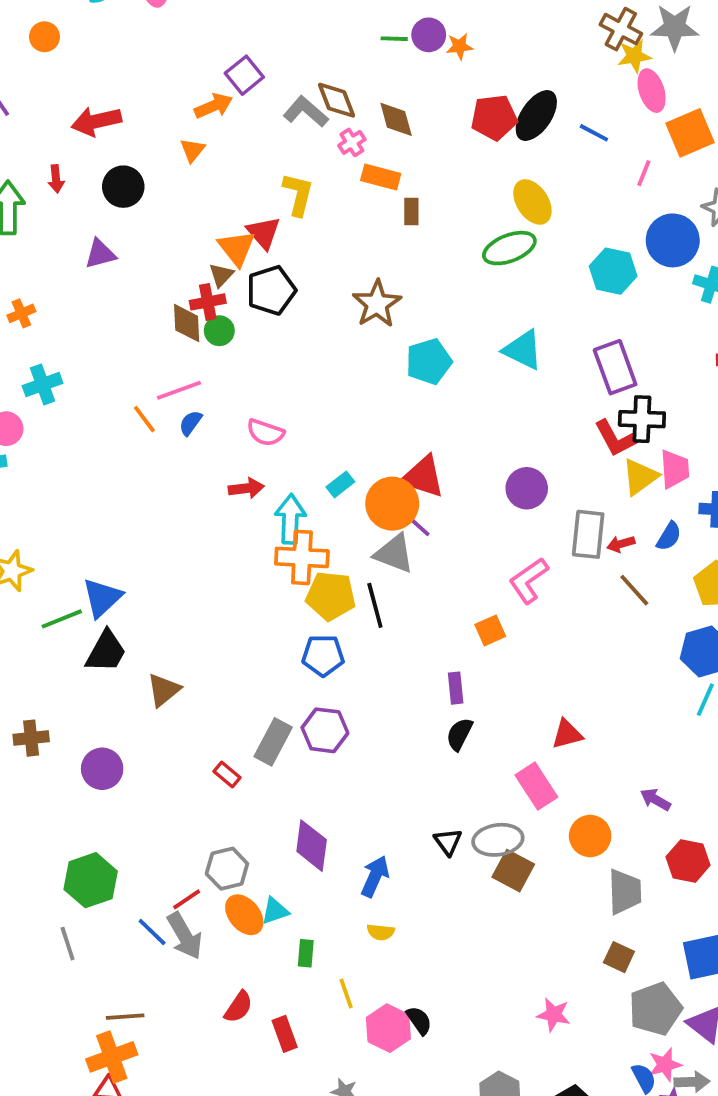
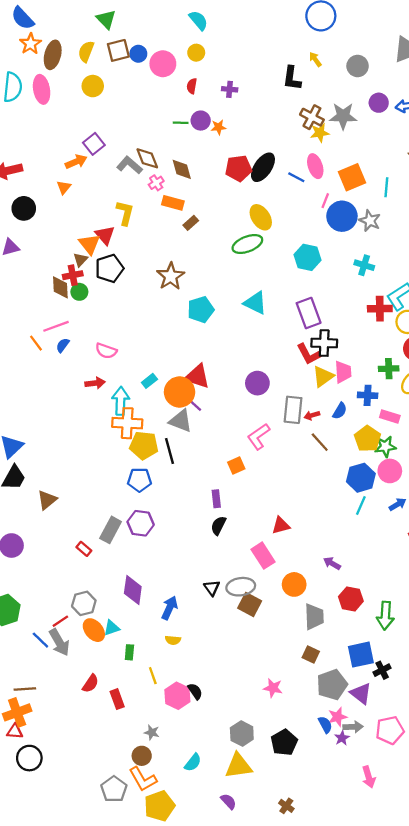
pink ellipse: (652, 91) -> (315, 166), moved
brown rectangle: (411, 212) -> (191, 223), turned 48
blue circle: (673, 240) -> (342, 216), moved

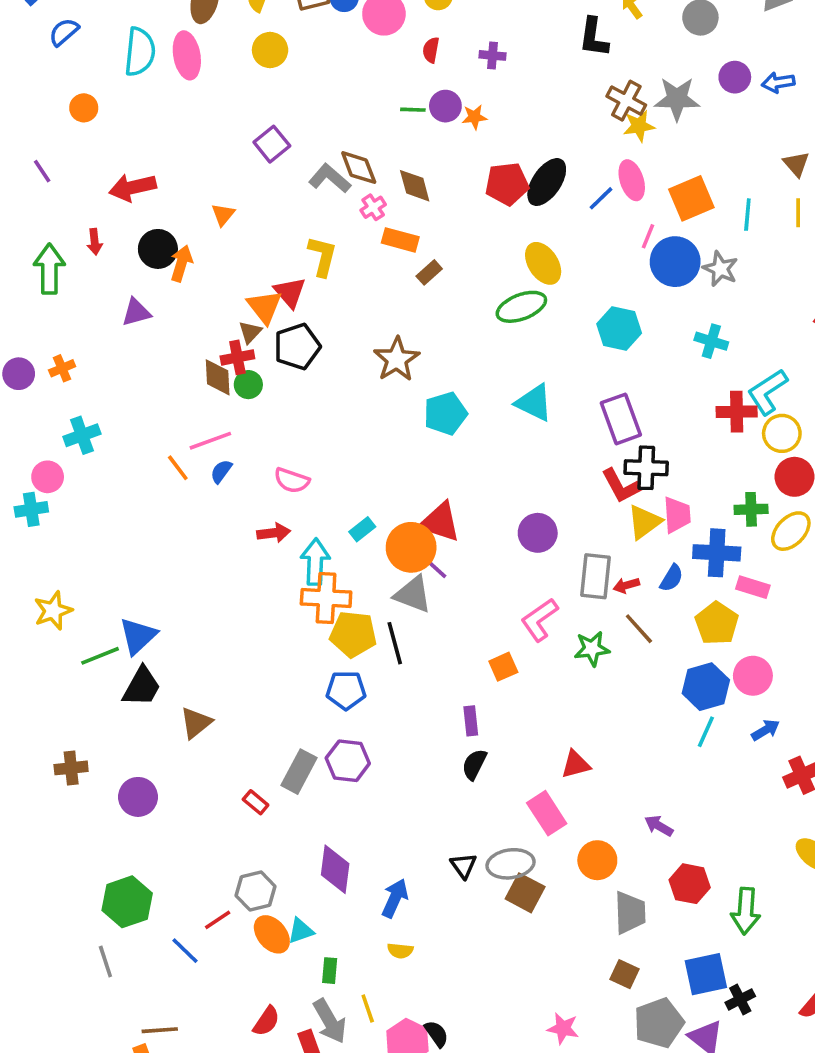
orange arrow: (76, 162) -> (181, 263), moved, turned -50
blue line: (296, 177) -> (601, 198), turned -72
blue cross: (368, 395) -> (717, 553), size x1.4
green star: (385, 447) -> (592, 649), moved
gray arrow: (59, 642) -> (330, 1021), moved

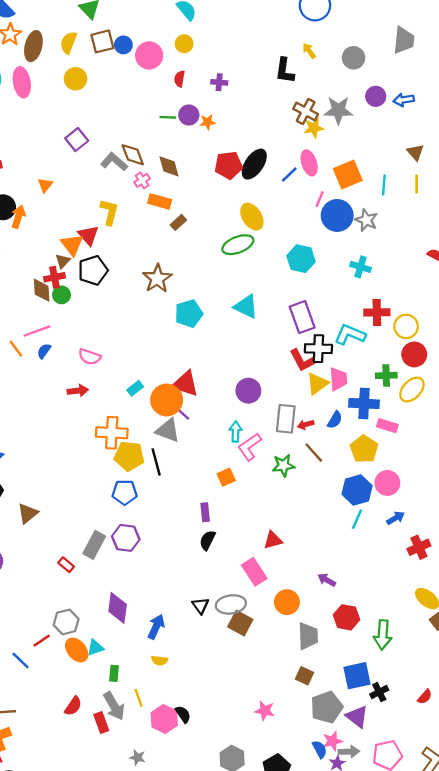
cyan L-shape: (767, 392) -> (350, 335), moved, turned 56
cyan arrow: (315, 562) -> (236, 432), moved, size x0.7

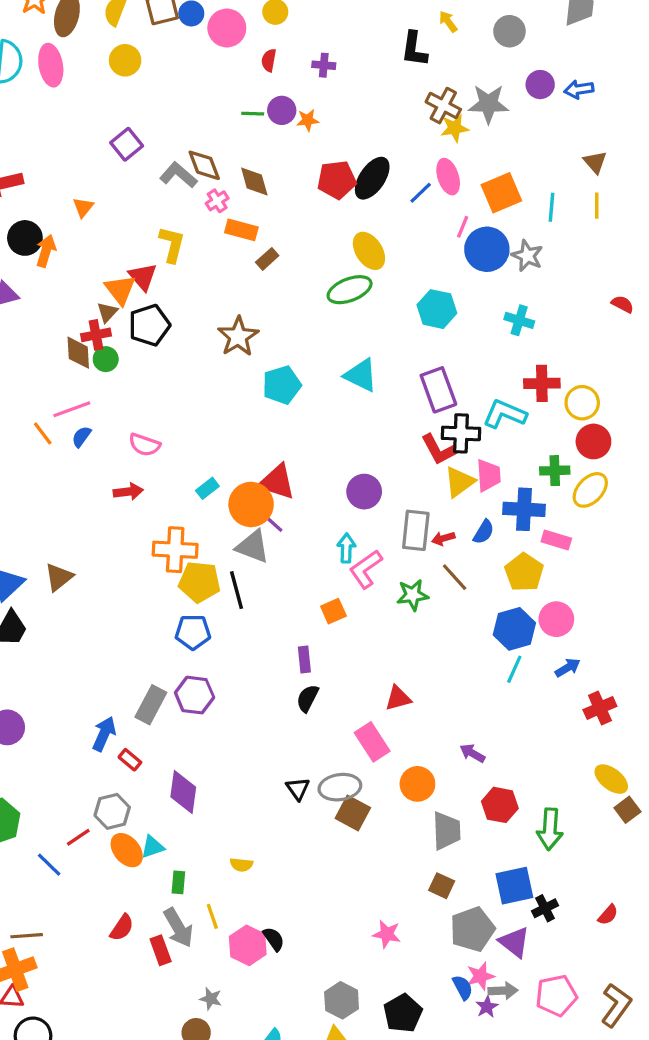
brown triangle: (28, 513) -> (59, 577), moved
red rectangle: (66, 565) -> (130, 760), moved
blue arrow: (156, 627) -> (104, 734), moved

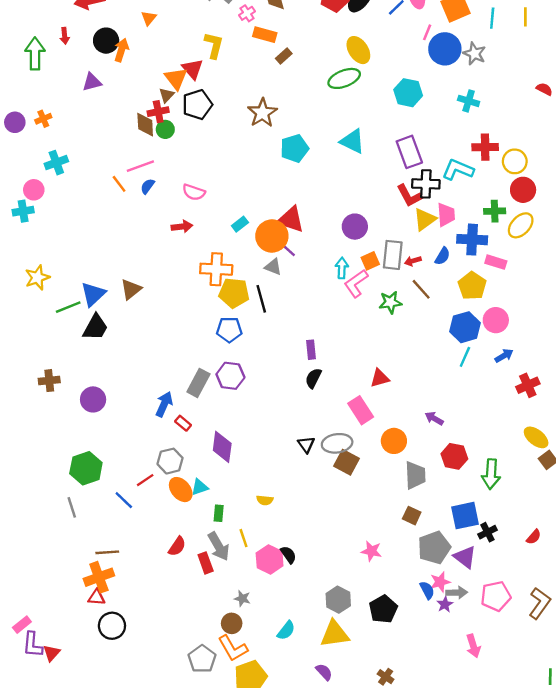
gray triangle: (253, 546) -> (273, 267), size x0.7
orange square: (333, 611) -> (370, 261), moved

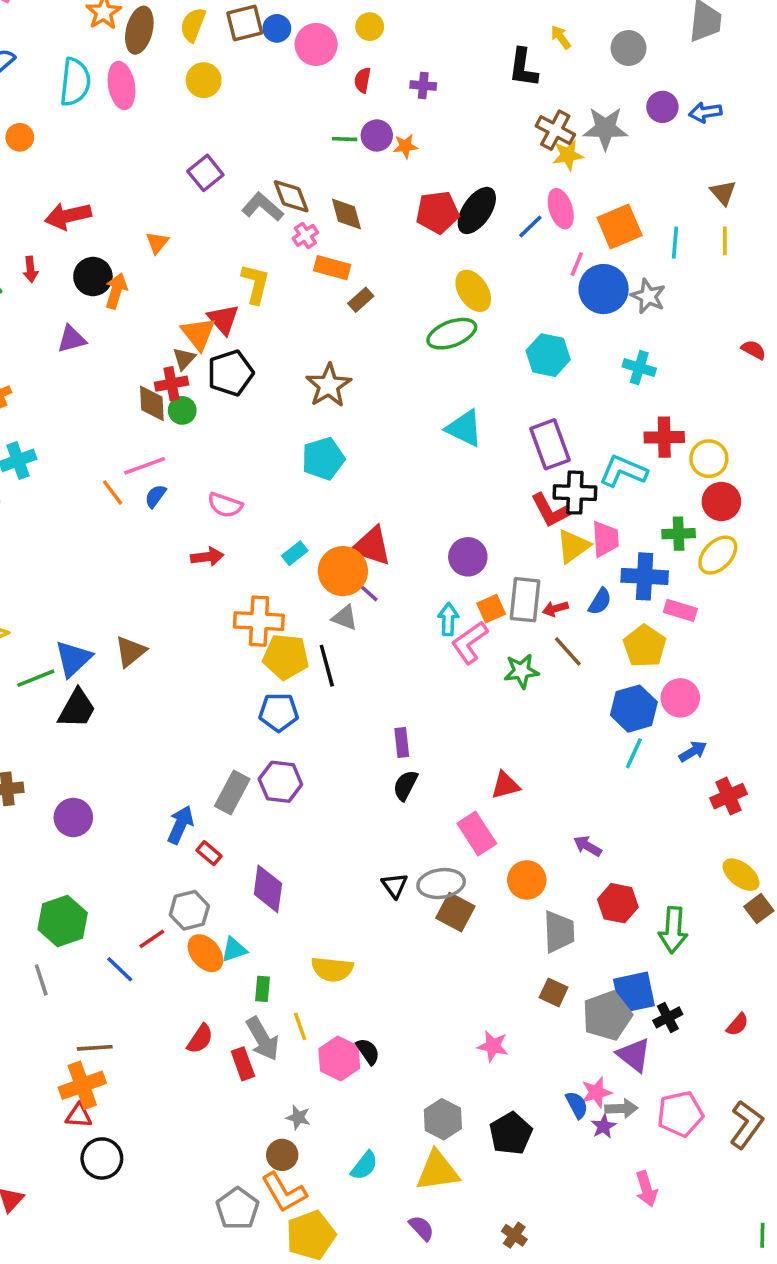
cyan pentagon: (294, 148) -> (323, 459), moved
yellow semicircle: (265, 500) -> (332, 969), size x1.6
gray pentagon: (434, 548) -> (607, 1016), moved

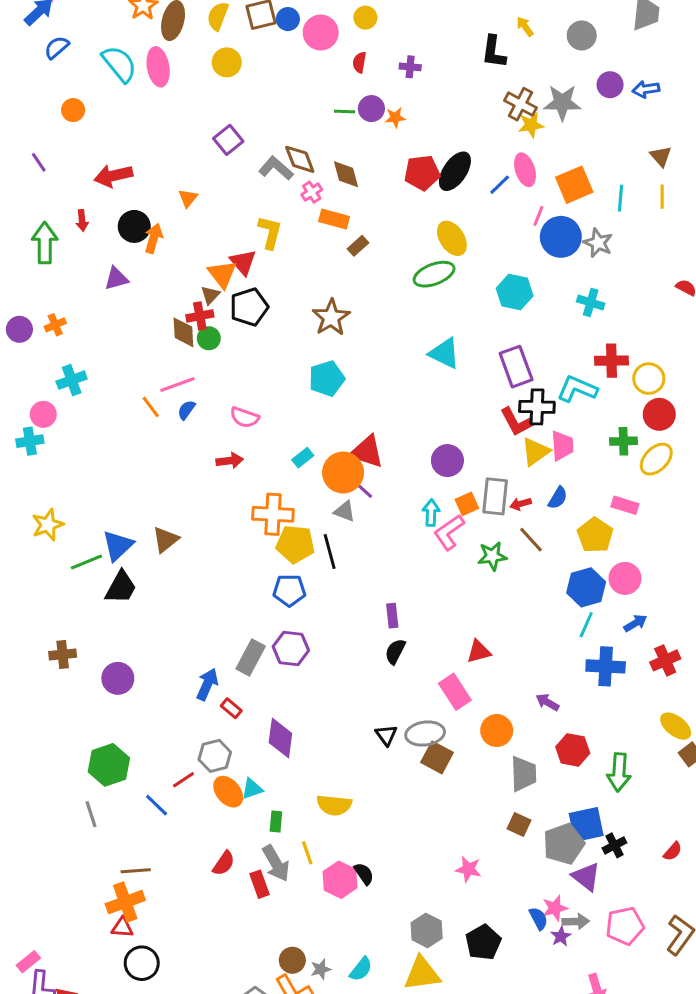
cyan semicircle: (75, 82) -> (119, 64), turned -45
blue cross: (645, 576) -> (606, 666), moved
gray star: (298, 1117) -> (321, 969), moved, turned -30

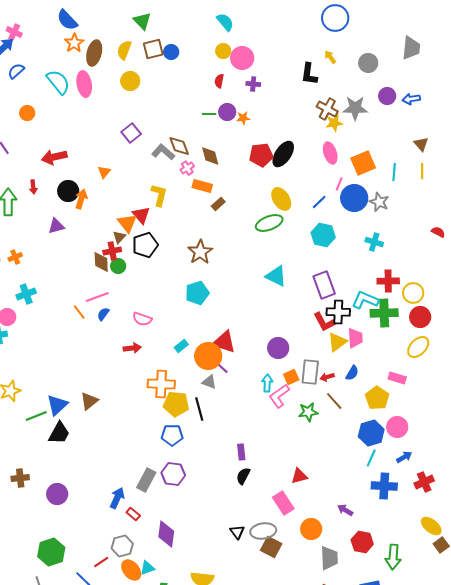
pink circle: (321, 33) -> (242, 58), moved
blue line: (500, 185) -> (319, 202), moved
green cross: (623, 441) -> (384, 313), moved, size x1.5

